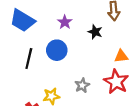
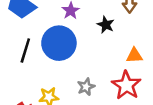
blue circle: (57, 50) -> (59, 43), size x1.4

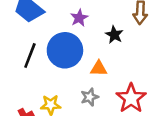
orange triangle: (134, 56) -> (99, 68), moved

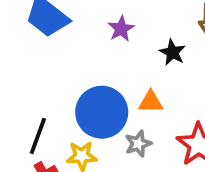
blue circle: (65, 50) -> (102, 112), moved
black line: (30, 55) -> (38, 136), moved

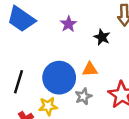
black line: (38, 136) -> (19, 82), moved

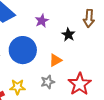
orange triangle: (90, 69) -> (55, 60), turned -32
blue circle: (59, 78) -> (23, 50), moved

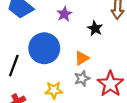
gray star: (48, 82) -> (82, 78), moved
yellow star: (17, 87) -> (54, 90), moved

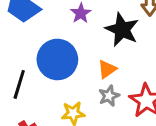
black star: (95, 28) -> (122, 30), size x1.6

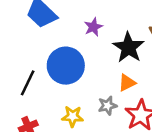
orange triangle: (107, 69) -> (127, 83), moved

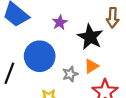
gray star: (107, 106) -> (70, 74), moved

